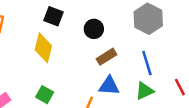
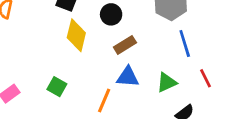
yellow diamond: (43, 48) -> (76, 35), moved
blue line: (147, 63) -> (185, 44), moved

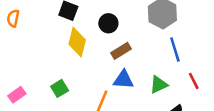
green square: (57, 87) -> (60, 88), turned 30

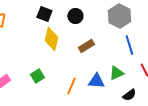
black circle: (108, 23) -> (75, 16), moved
blue triangle: (124, 80) -> (96, 81), moved

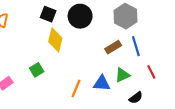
black circle: (75, 16) -> (80, 16), size x1.5
brown rectangle: (86, 46) -> (113, 47), moved
green square: (37, 76) -> (37, 70), moved

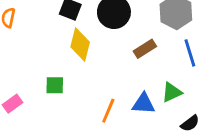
brown rectangle: (113, 47) -> (145, 49), moved
green square: (37, 70) -> (55, 85), turned 32

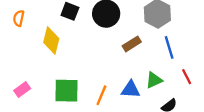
yellow diamond: (80, 44) -> (51, 40), moved
green square: (55, 85) -> (66, 91), moved, size x1.6

